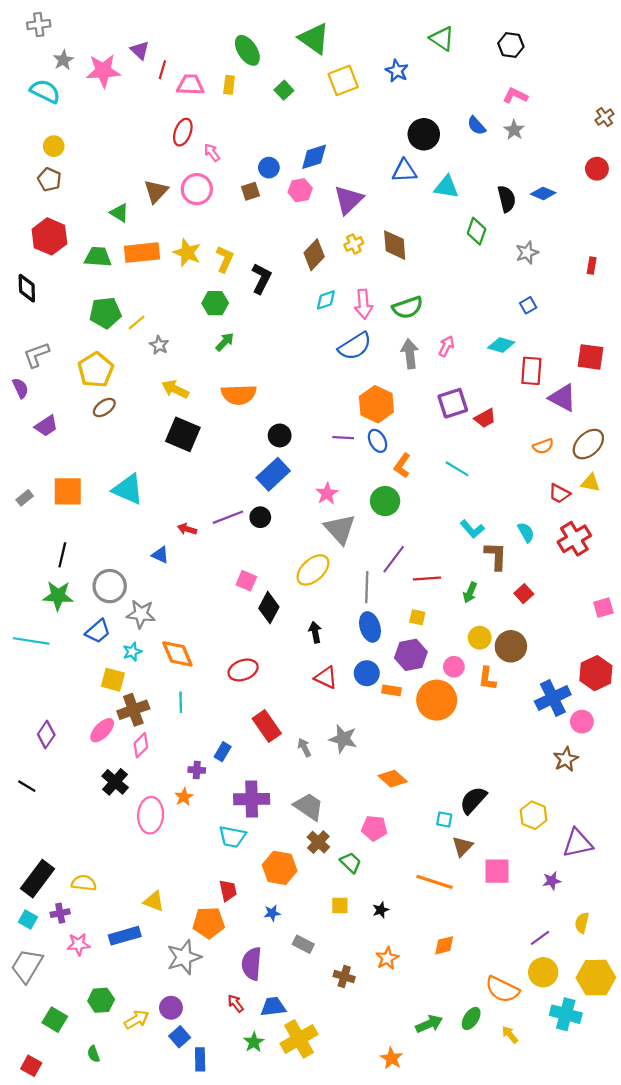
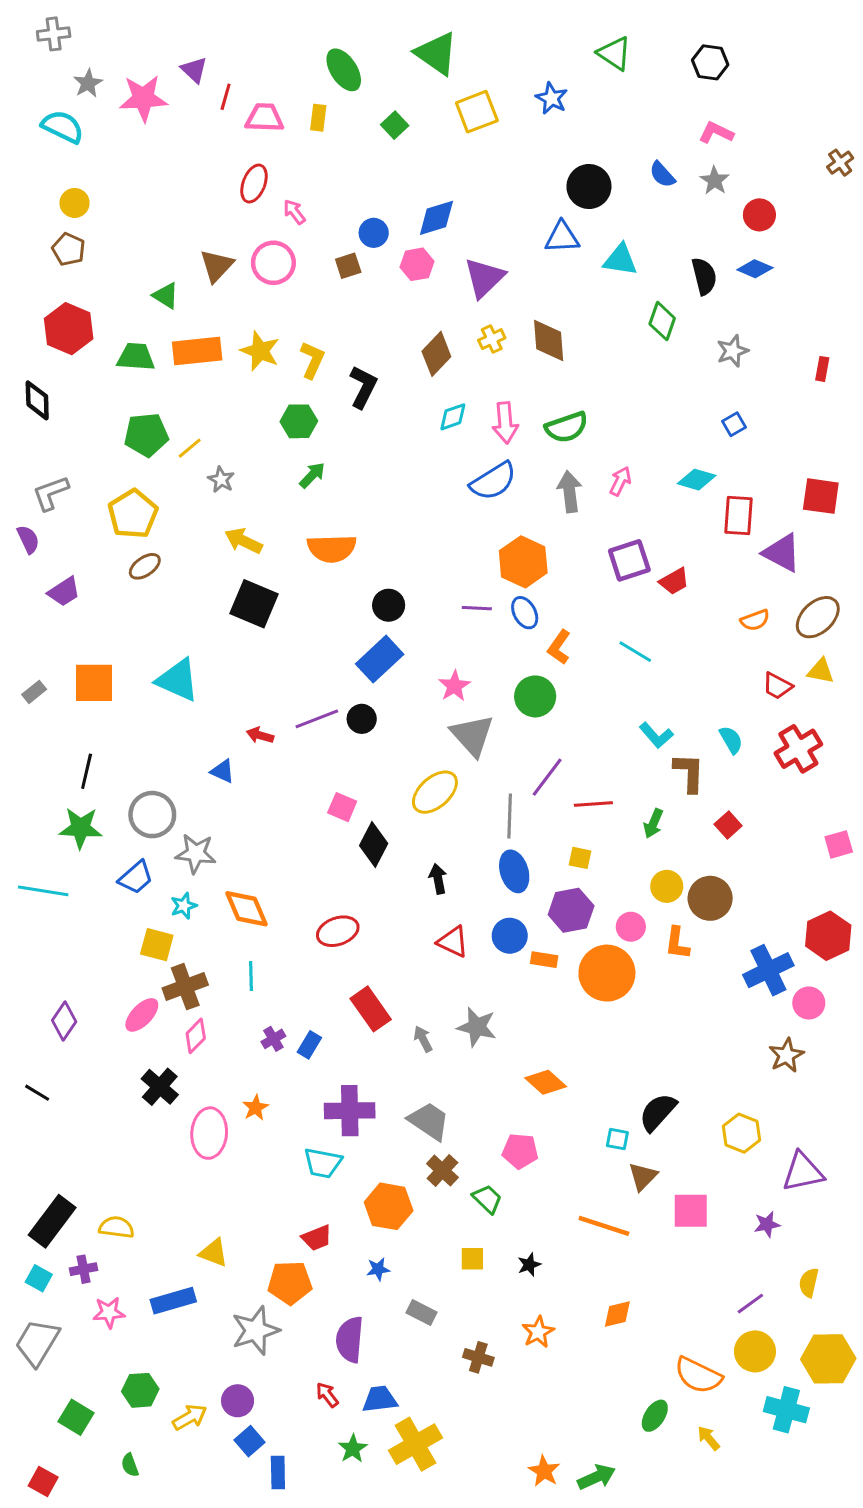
red circle: (597, 169) -> (759, 215), moved
purple cross: (197, 770) -> (273, 1039), moved, turned -35
red trapezoid: (228, 890) -> (317, 1238), turned 80
green arrow: (429, 1024) -> (596, 1477), moved

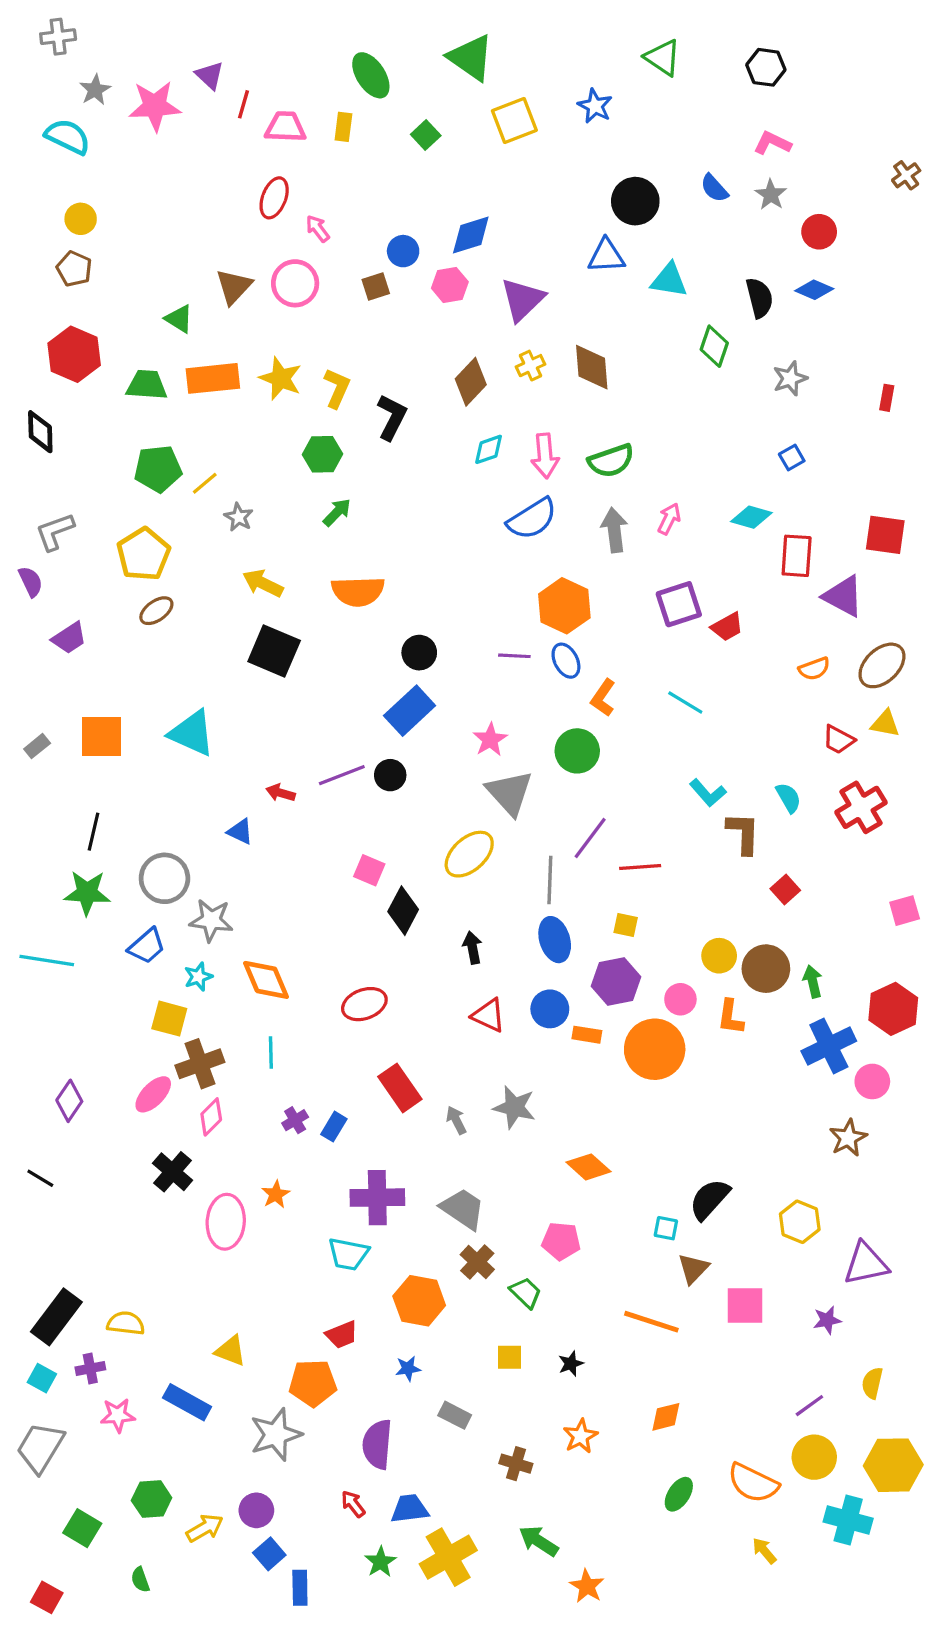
green arrow: (653, 824) -> (813, 981), moved, turned 144
blue rectangle: (173, 1301) -> (187, 1402), turned 45
green ellipse: (655, 1416) -> (679, 1494), moved
green arrow: (596, 1477) -> (539, 1541), moved, turned -123

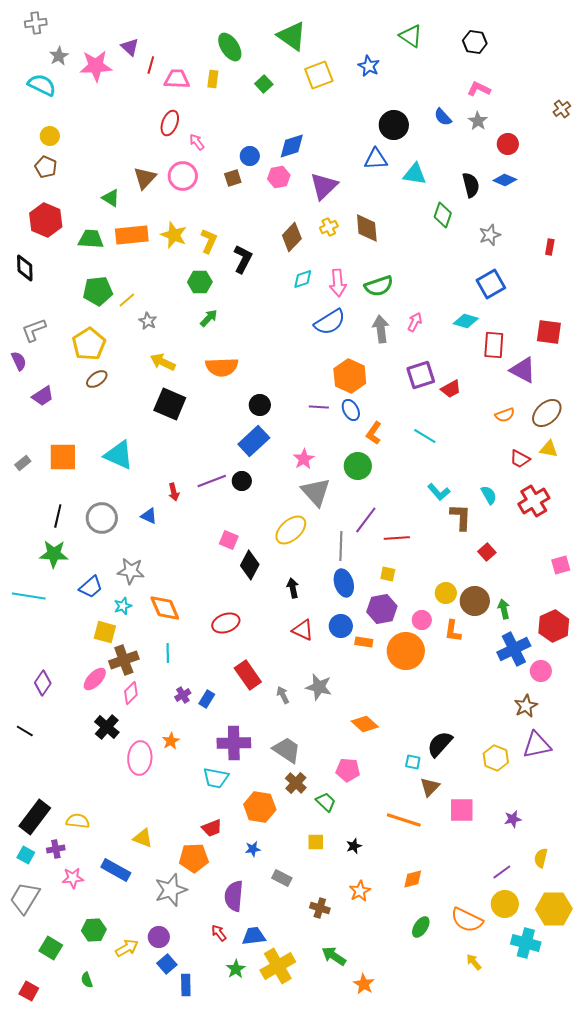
blue square: (792, 457) -> (491, 284), size x1.8
red arrow: (281, 793) -> (174, 492), turned -120
gray circle: (164, 878) -> (102, 518), moved
purple triangle: (866, 1264) -> (537, 745), moved

